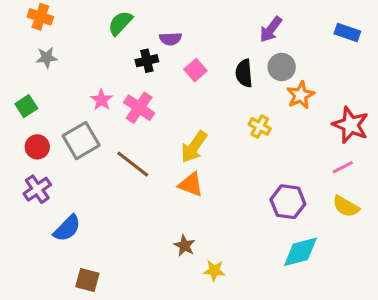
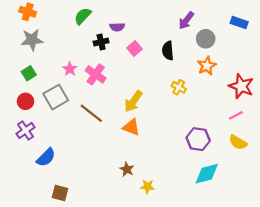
gray star: (47, 58) -> (32, 40), size x1.5
gray circle: (282, 67) -> (206, 39), moved
green square: (26, 106) -> (29, 73), moved

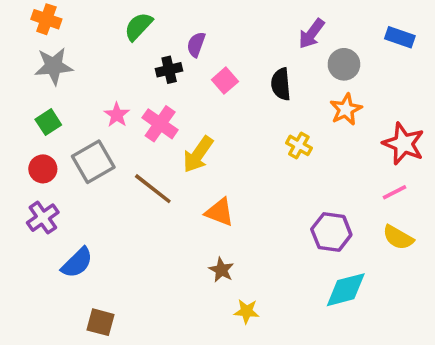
purple semicircle: (117, 27) -> (196, 44), turned 112
yellow arrow: (133, 101) -> (198, 154), moved
brown star: (127, 169) -> (221, 270), moved

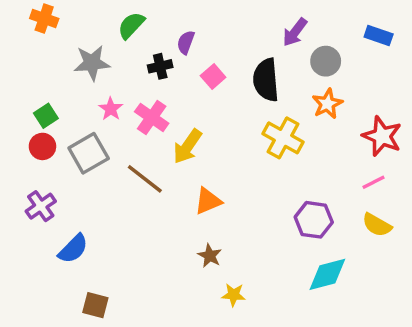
gray star: (54, 66) -> (92, 63), moved
black semicircle: (281, 84) -> (266, 80), size x1.4
yellow cross: (299, 145) -> (283, 138), size x1.6
red circle: (43, 169) -> (42, 146), moved
orange triangle: (220, 212) -> (208, 201), turned -44

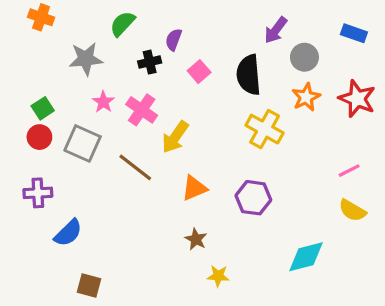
red star: (382, 136) -> (357, 99), moved
gray square: (89, 153) -> (83, 143), turned -36
purple cross: (41, 206) -> (38, 193), turned 32
purple hexagon: (314, 220) -> (253, 198), moved

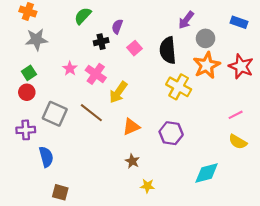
gray star: (86, 59) -> (36, 39), moved
orange star: (306, 97) -> (207, 65), size x1.4
gray square: (83, 143) -> (55, 114), moved
blue semicircle: (68, 233) -> (46, 157), turned -60

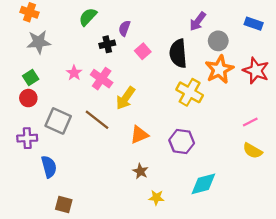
cyan diamond: (207, 173) -> (203, 184), moved

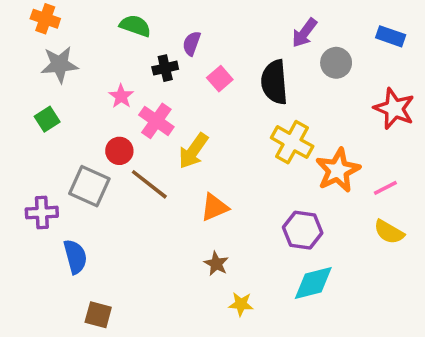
green semicircle: (88, 17) -> (135, 26), turned 66
orange star: (219, 69) -> (338, 170), moved
pink star: (74, 73) -> (121, 96), moved
red circle: (28, 98) -> (119, 151), moved
purple hexagon: (182, 142) -> (303, 230), moved

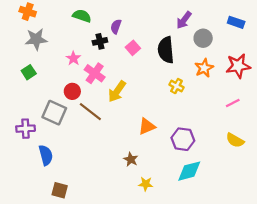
red star: (394, 109) -> (238, 66), turned -30
yellow cross: (292, 142) -> (176, 86), size x0.6
orange star: (338, 170) -> (204, 68), moved, size x0.7
pink line: (385, 188) -> (233, 103), moved
orange triangle: (215, 207) -> (147, 126), moved

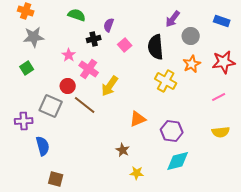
yellow cross: (176, 86) -> (166, 81), size x1.5
yellow semicircle: (235, 140) -> (221, 132), turned -36

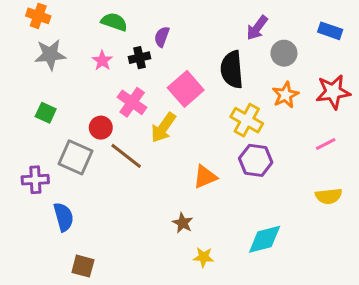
pink square: (125, 45) -> (186, 89), moved, size x1.6
pink star: (69, 55) -> (102, 61), moved
green square: (27, 68) -> (46, 113), moved, turned -32
purple hexagon: (172, 131) -> (256, 160), moved

